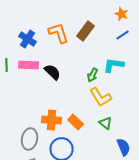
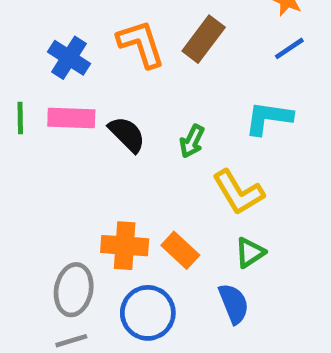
green arrow: (93, 75) -> (192, 141), moved
green triangle: (106, 123) -> (250, 253), turned 48
blue semicircle: (124, 147) -> (234, 304), moved

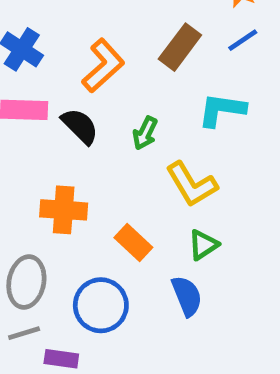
brown rectangle: (204, 39) -> (180, 47), moved
orange L-shape: (141, 44) -> (103, 66), moved, turned 66
orange cross: (125, 246) -> (64, 210), moved

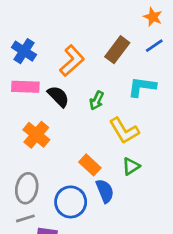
orange cross: (64, 210) -> (36, 135), moved, turned 36
blue semicircle: (187, 296) -> (105, 191), moved

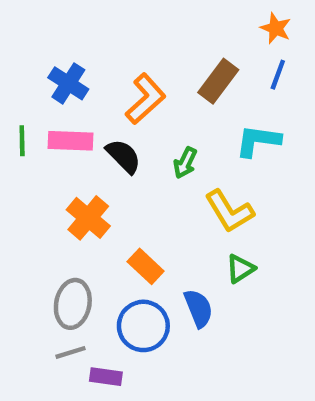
blue line: (154, 46) -> (278, 75), turned -36
orange rectangle: (90, 165) -> (146, 266), moved

